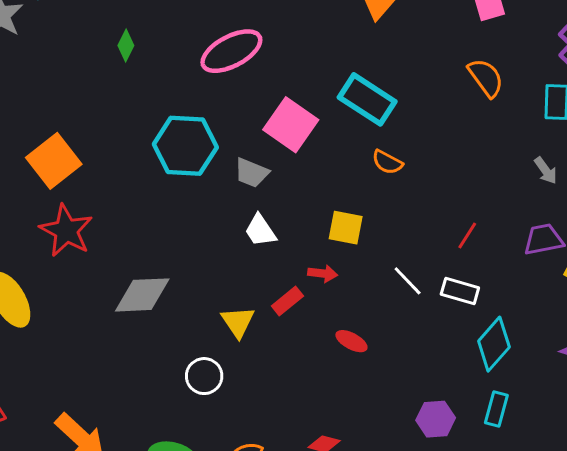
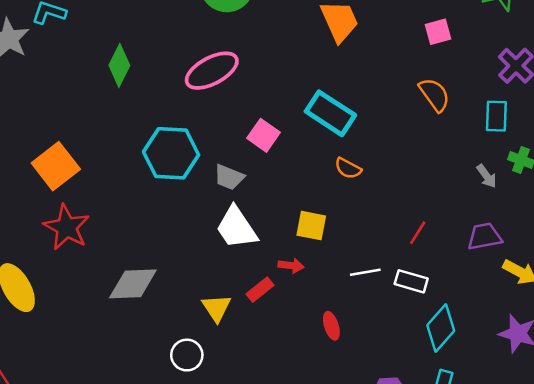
green diamond: (126, 46) -> (119, 65), size x1.5
pink square: (291, 125) -> (264, 135), size x0.7
white trapezoid: (260, 231) -> (236, 228), size x1.5
white line: (408, 281) -> (365, 272), turned -56
red ellipse: (351, 341) -> (331, 326), moved, turned 44

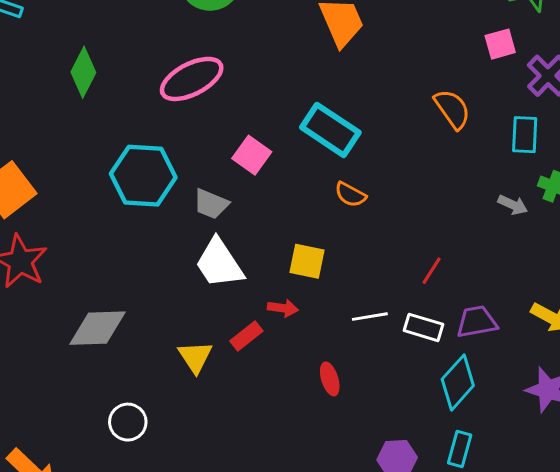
pink square: (438, 32) -> (500, 44), moved
gray arrow: (487, 176) -> (513, 205), turned -30
purple trapezoid: (484, 237) -> (477, 322), moved
white circle: (187, 355) -> (128, 422), moved

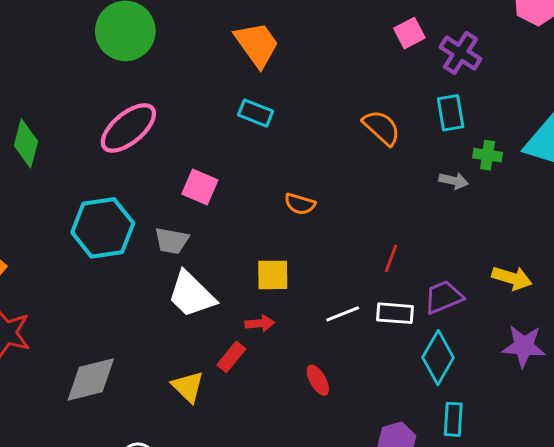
orange semicircle: (452, 109) -> (381, 128), moved
cyan rectangle: (330, 130) -> (256, 113), moved, size x0.6

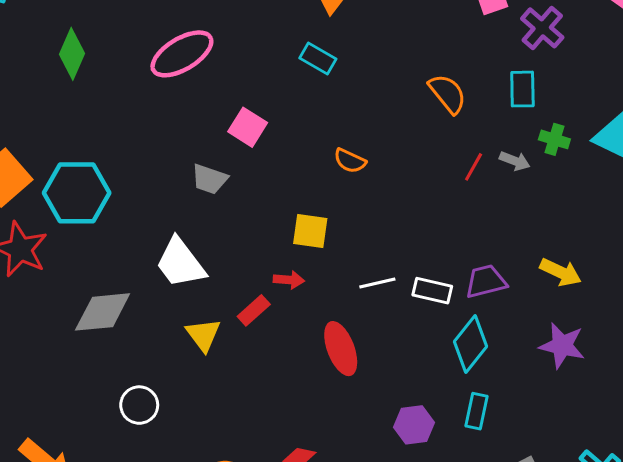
cyan hexagon: (103, 228) -> (77, 193), moved
red line: (391, 258) -> (474, 167), moved
white trapezoid: (191, 294) -> (180, 263), moved
red ellipse: (318, 380) -> (341, 349), size x1.6

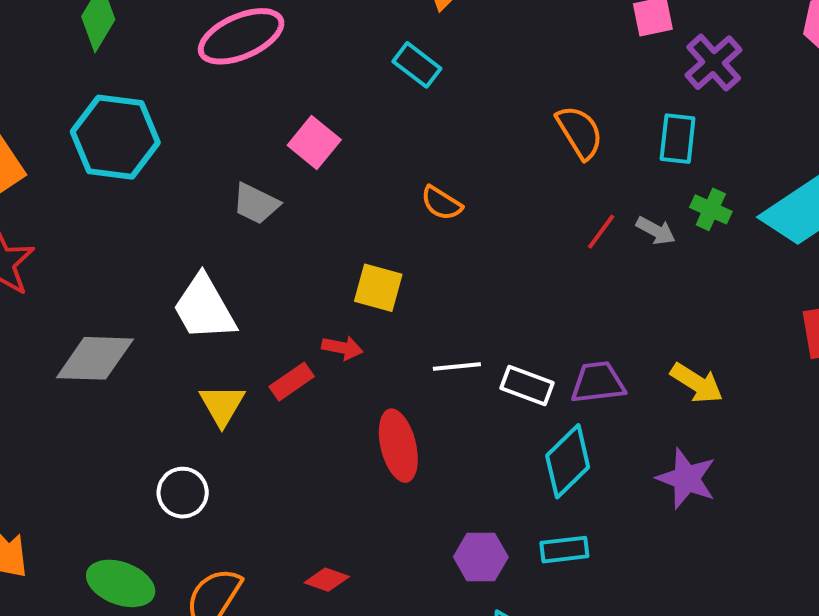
cyan hexagon: (77, 193) -> (115, 137), moved
white circle: (139, 405) -> (183, 493), moved
cyan rectangle: (477, 411) -> (564, 550), turned 64

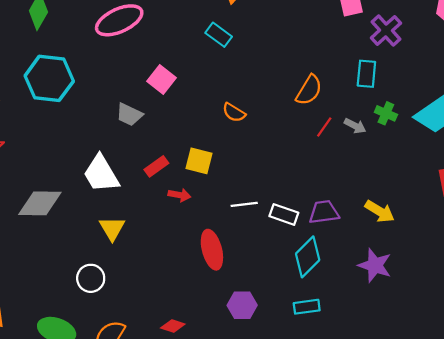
orange semicircle: (580, 132) -> (309, 90), moved, turned 64
red rectangle: (292, 382) -> (156, 166), moved
purple hexagon: (481, 557) -> (242, 305), moved

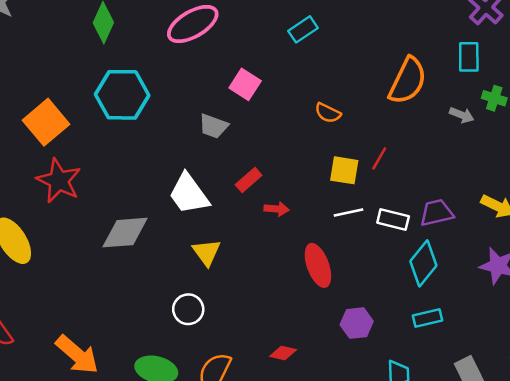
cyan rectangle: (219, 35) -> (303, 29), turned -65
orange semicircle: (309, 90) -> (408, 81), size x1.4
red line: (324, 127) -> (379, 158), moved
yellow square: (199, 161) -> (344, 170), moved

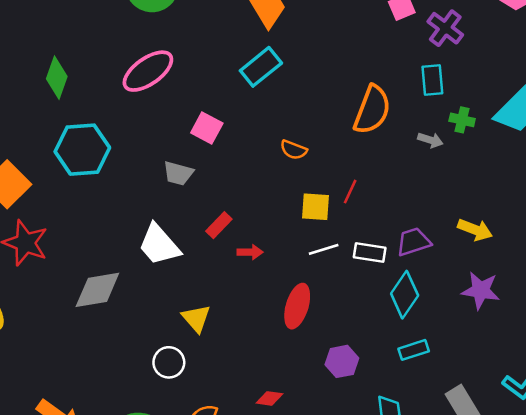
cyan rectangle: (303, 29) -> (261, 67), size x1.4
yellow triangle: (206, 252) -> (196, 318), moved
red ellipse: (318, 265) -> (297, 306), turned 42

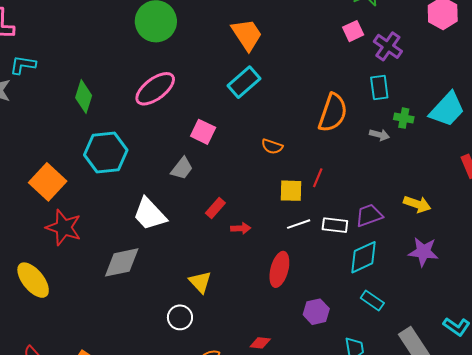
gray trapezoid: (178, 173) -> (182, 168), turned -65
white trapezoid: (159, 245) -> (150, 214), moved
cyan diamond: (405, 295) -> (364, 257), turned 33
cyan rectangle: (414, 350) -> (372, 301), turned 55

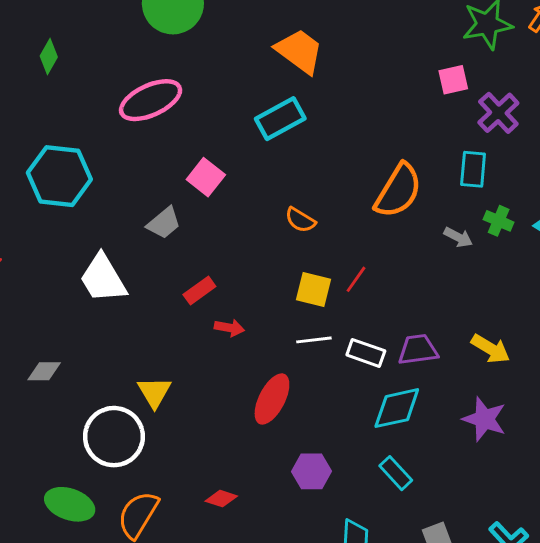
orange trapezoid: (247, 35) -> (299, 51), turned -33
green diamond: (84, 97) -> (49, 57), moved, size x0.7
gray diamond: (122, 262) -> (44, 371), moved, size x0.6
white circle: (180, 317) -> (114, 437), size x1.6

